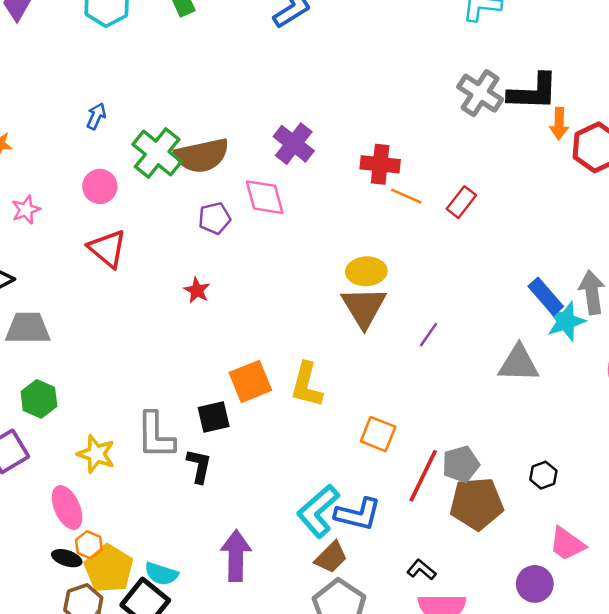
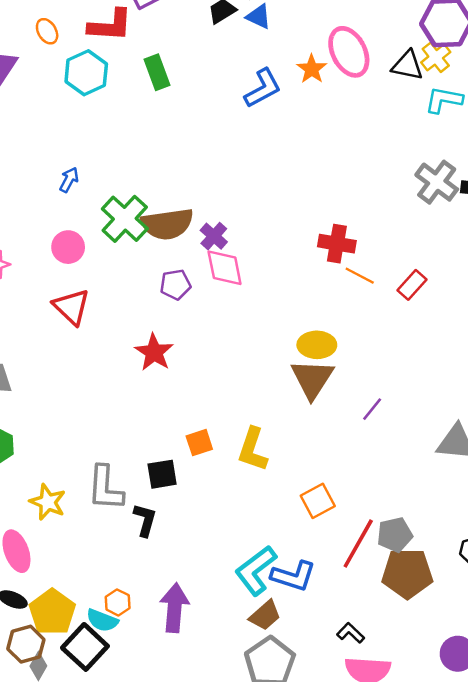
purple cross: (294, 144) -> (214, 236), moved, size x0.7
red star: (197, 290) -> (154, 352), size x1.5
orange square: (250, 381) -> (199, 443), size x0.7
orange square: (378, 434) -> (318, 501), turned 36
orange hexagon: (89, 545) -> (118, 602), moved

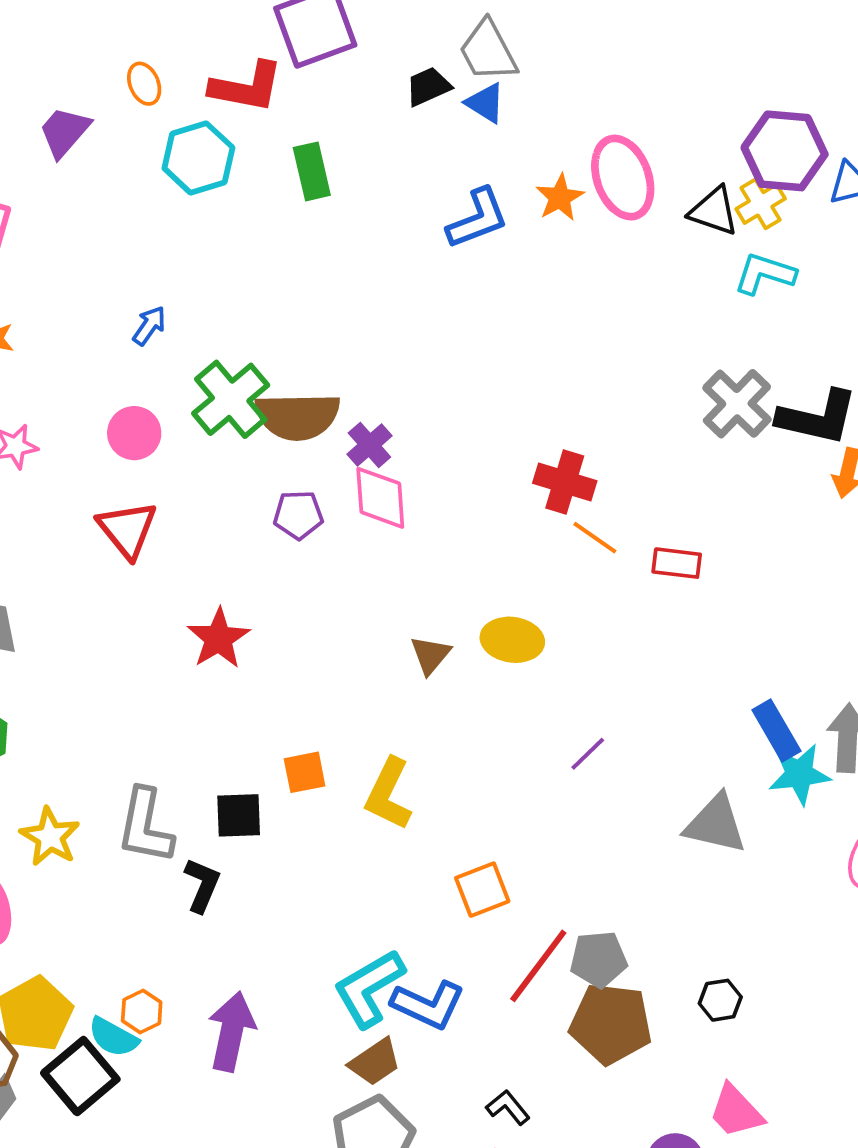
red rectangle: (412, 285) -> (677, 563), turned 48
red star: (154, 352) -> (219, 638), moved
brown triangle: (312, 379) -> (430, 655), moved, size x0.6

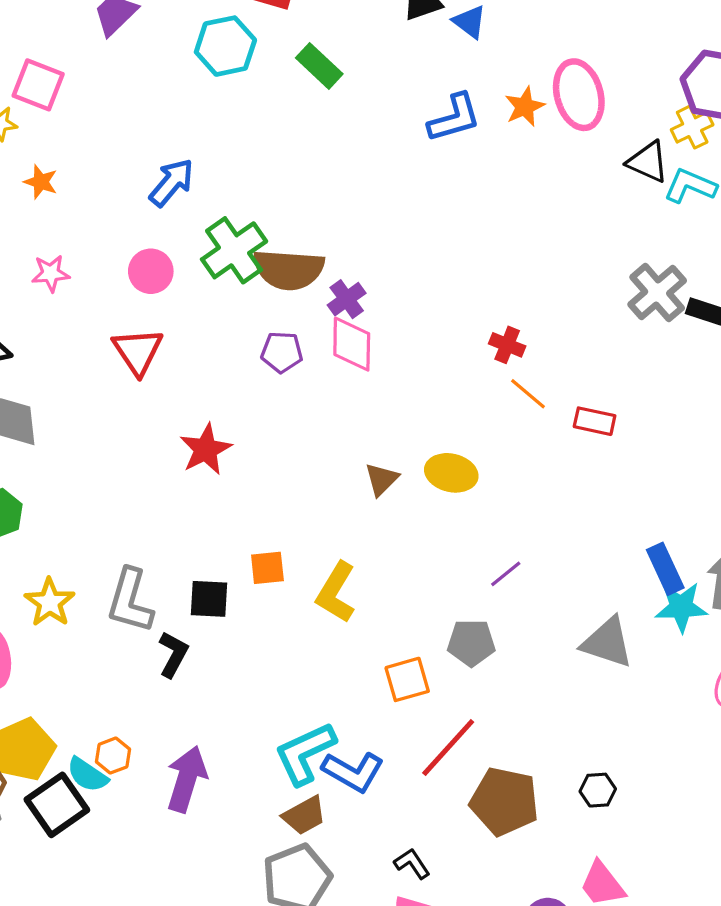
green rectangle: (312, 171) -> (319, 66), turned -39
black triangle: (714, 211) -> (648, 162), moved
blue arrow: (149, 326) -> (172, 182), size x1.5
red cross: (565, 482) -> (507, 345), size x0.7
gray pentagon: (599, 959) -> (471, 643), moved

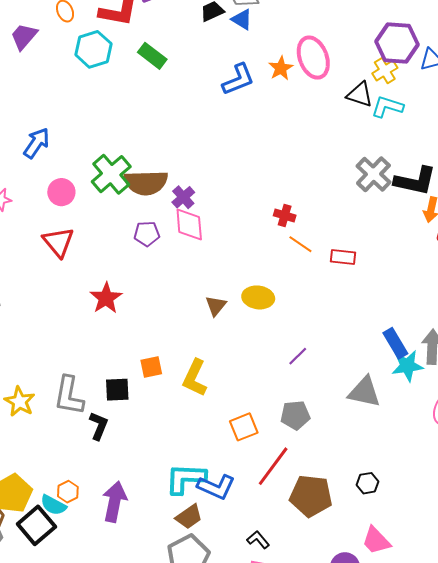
blue arrow: (172, 182) -> (36, 143), moved
gray pentagon: (471, 643) -> (295, 415), moved
cyan L-shape: (305, 753) -> (186, 479), turned 33

